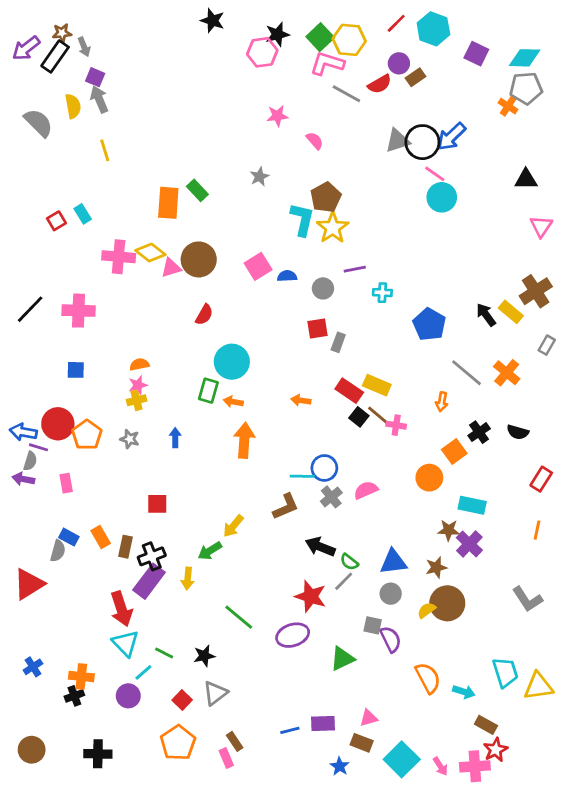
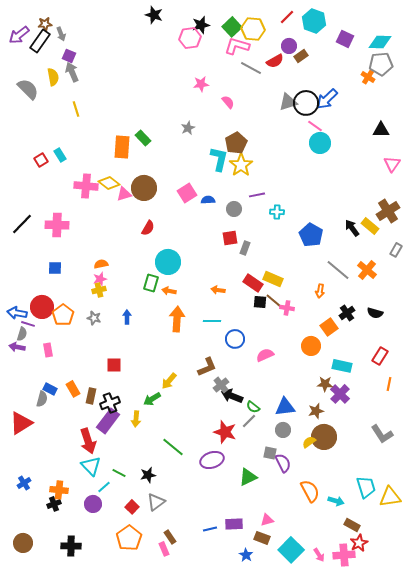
black square: (359, 417) -> (260, 302), turned -32
cyan line: (302, 476) -> (212, 321), moved
red rectangle: (541, 479) -> (380, 356), moved
gray cross: (331, 497) -> (221, 385), moved

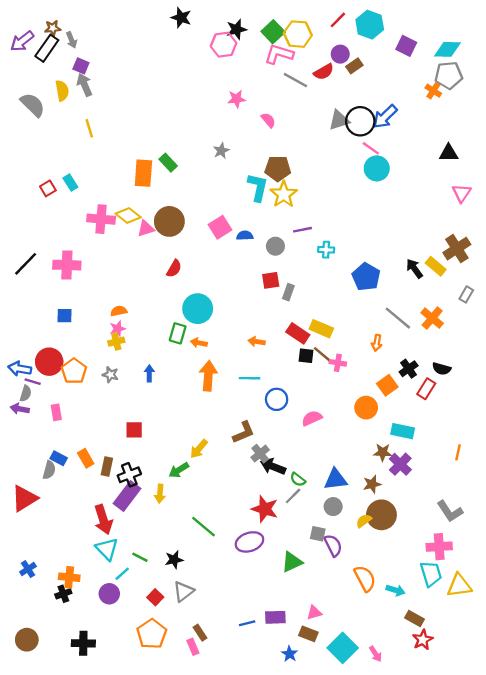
brown pentagon: (236, 143) -> (278, 168), turned 30
red rectangle: (380, 356) -> (426, 389), moved
pink cross: (344, 555) -> (439, 547), moved

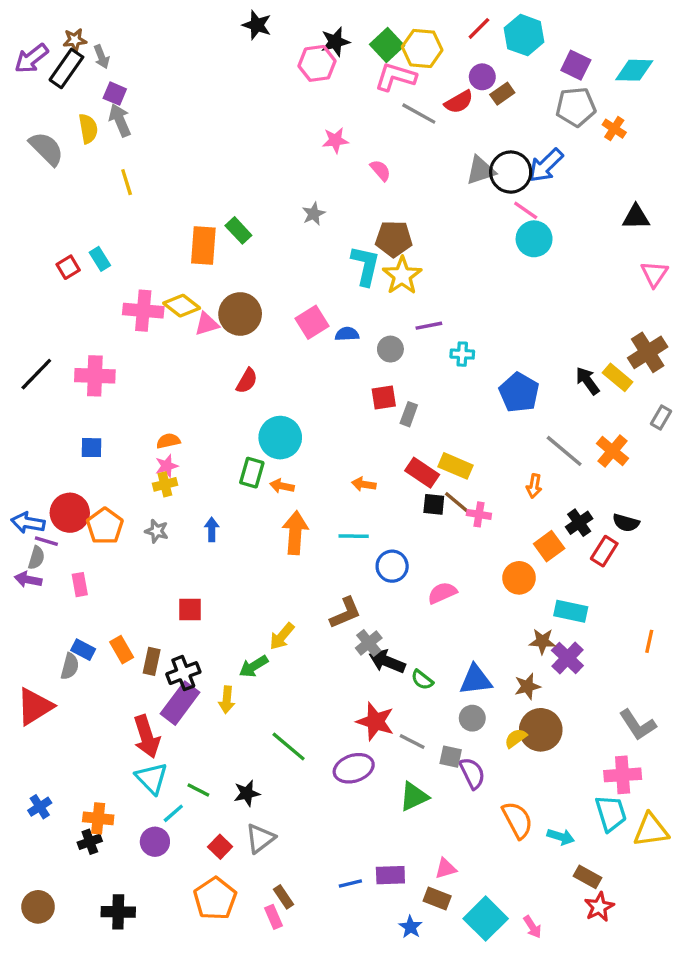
gray pentagon: (449, 75) -> (576, 107), moved
gray line: (293, 496) -> (412, 742), moved, turned 72

